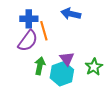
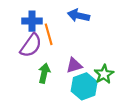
purple triangle: (67, 59) -> (74, 65), turned 49
cyan hexagon: (62, 74) -> (84, 86), moved

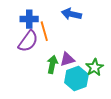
green arrow: (44, 73) -> (52, 64), moved

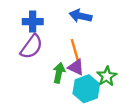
orange line: (44, 31) -> (75, 50), moved
purple triangle: (67, 59) -> (76, 67), turned 42

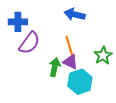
blue cross: (33, 22) -> (18, 22), moved
green star: (107, 76) -> (103, 55), moved

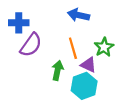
green star: (103, 55) -> (104, 47), moved
purple triangle: (70, 62) -> (88, 65), moved

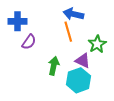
purple semicircle: (31, 45) -> (29, 42), size x0.7
orange line: (73, 48) -> (68, 32), moved

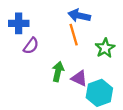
purple triangle: (83, 61) -> (79, 78), moved
cyan hexagon: (79, 80) -> (99, 93), moved

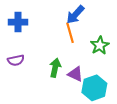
blue arrow: (79, 16) -> (75, 15), turned -60
purple semicircle: (31, 46) -> (16, 60), moved, turned 42

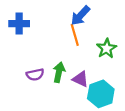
purple semicircle: (16, 60) -> (35, 75), moved

